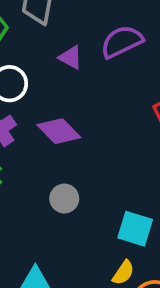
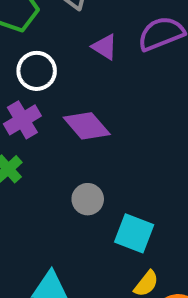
cyan square: (135, 229) -> (134, 233), moved

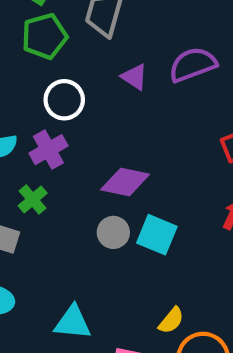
purple diamond: (87, 126) -> (125, 182), moved, turned -39
cyan square: (134, 233) -> (157, 235), moved

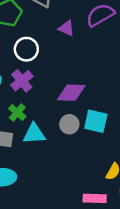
cyan triangle: (73, 322) -> (34, 134), moved

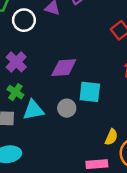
white circle: (26, 49) -> (24, 20), moved
gray circle: (69, 124) -> (67, 108), moved

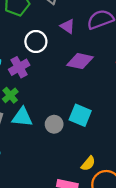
white circle: (24, 20) -> (36, 42), moved
purple diamond: (64, 68) -> (80, 61), moved

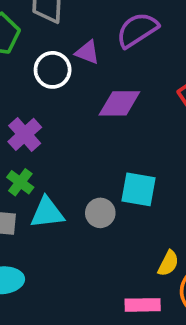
white circle: (36, 42) -> (53, 70), moved

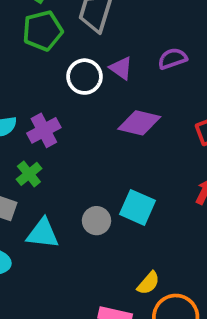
purple semicircle: (137, 30) -> (172, 59), size x0.7
cyan triangle: (47, 213) -> (43, 233), moved

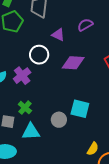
white circle: (85, 77) -> (39, 55), moved
green cross: (29, 174) -> (25, 108), moved

